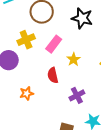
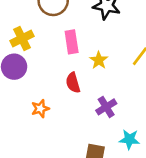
yellow cross: (26, 40) -> (22, 38), moved
pink rectangle: (54, 44) -> (72, 42), turned -42

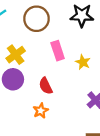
red semicircle: (73, 83) -> (46, 86), moved

